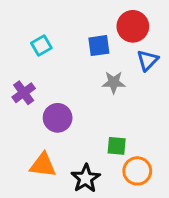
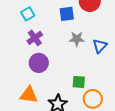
blue triangle: (148, 60) -> (100, 46), moved
purple cross: (24, 93) -> (35, 38), moved

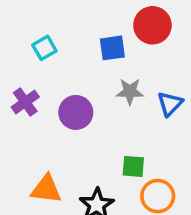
purple cross: (35, 38) -> (25, 102), moved
purple circle: (39, 63) -> (76, 112), moved

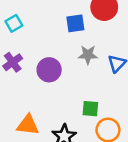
cyan square: (44, 48) -> (14, 23), moved

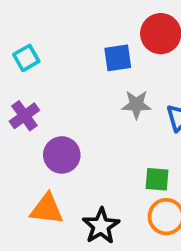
purple circle: (49, 70) -> (62, 155), moved
green square: (90, 109) -> (157, 179), moved

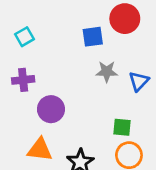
purple cross: (24, 116) -> (23, 80), turned 30

